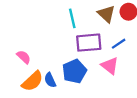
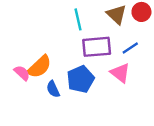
pink semicircle: (24, 57) -> (22, 73), moved
orange semicircle: (32, 81) -> (39, 67), moved

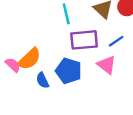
blue pentagon: (80, 79) -> (69, 71), turned -30

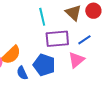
pink triangle: (107, 65) -> (76, 60), turned 42

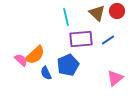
pink triangle: (76, 60) -> (115, 78), moved
blue pentagon: (44, 65) -> (68, 65), turned 30

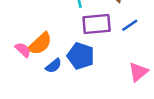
blue pentagon: (68, 65) -> (81, 56), turned -30
blue semicircle: (46, 73) -> (54, 66), turned -104

